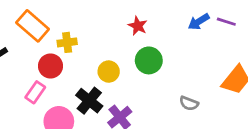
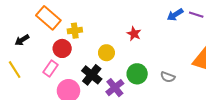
red star: (138, 26) -> (134, 34), moved
green circle: (149, 60) -> (137, 74), moved

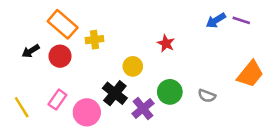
red circle: (62, 48) -> (60, 56), moved
pink rectangle: (51, 69) -> (57, 100), moved
yellow line: (15, 70) -> (22, 107), moved

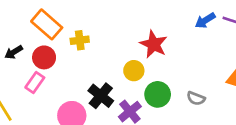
red star: (166, 43) -> (154, 44), size x1.5
yellow circle: (133, 66) -> (134, 71), moved
pink rectangle: (57, 100) -> (35, 83), moved

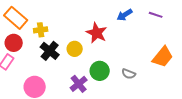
blue arrow: (205, 20) -> (125, 15), moved
yellow circle: (134, 71) -> (75, 49), moved
black cross: (101, 96) -> (50, 51), moved

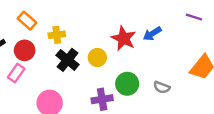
blue arrow: (125, 15) -> (152, 34), moved
orange rectangle: (16, 18) -> (27, 21), size x0.7
purple cross: (79, 84) -> (102, 99), turned 30

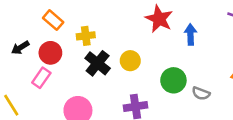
blue arrow: (152, 34) -> (190, 35), turned 120
red star: (124, 38) -> (159, 19), moved
green circle: (127, 84) -> (173, 80), moved

